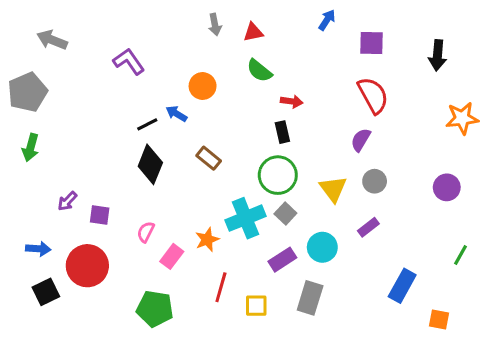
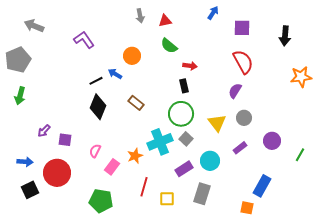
purple circle: (447, 187) -> (272, 141), moved
green line: (461, 255) -> (300, 155), moved
orange square: (439, 319) -> (247, 208), moved

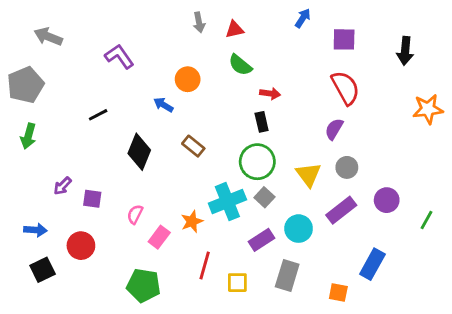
black line: (96, 81) -> (98, 115), moved
purple rectangle: (240, 148) -> (341, 210), size x1.5
red circle: (57, 173) -> (81, 246), size x0.7
orange square: (247, 208) -> (338, 293), moved

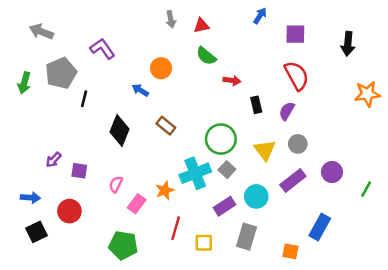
gray pentagon: (25, 85) -> (61, 73), moved
black line: (98, 115) -> (84, 99), turned -49
black rectangle: (262, 122) -> (256, 105), moved
green arrow: (28, 136) -> (24, 83), moved

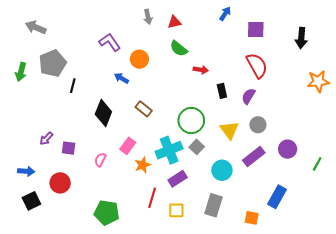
purple L-shape: (102, 49) -> (110, 42), moved
pink rectangle: (137, 204) -> (128, 146), moved
purple rectangle: (225, 206) -> (178, 179), moved

